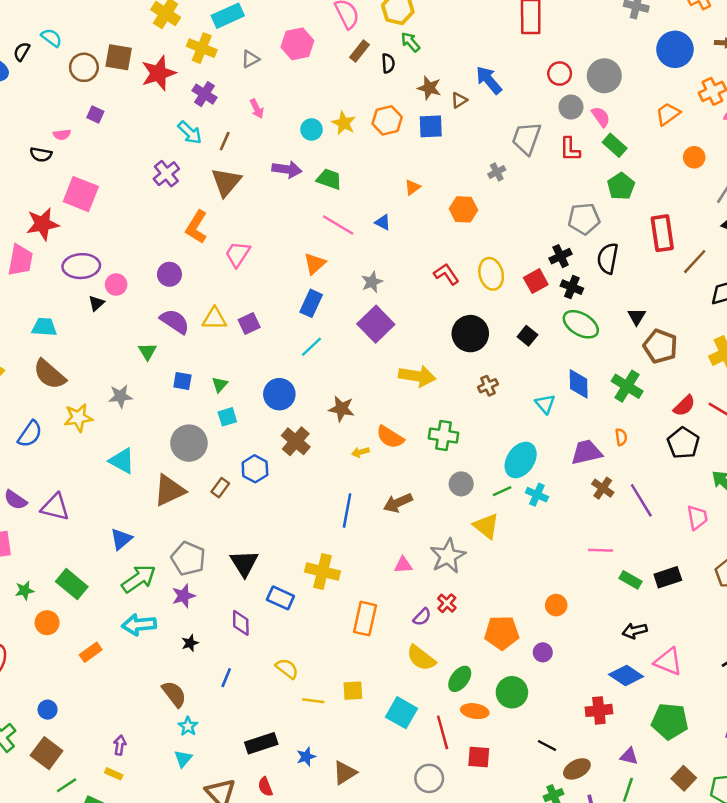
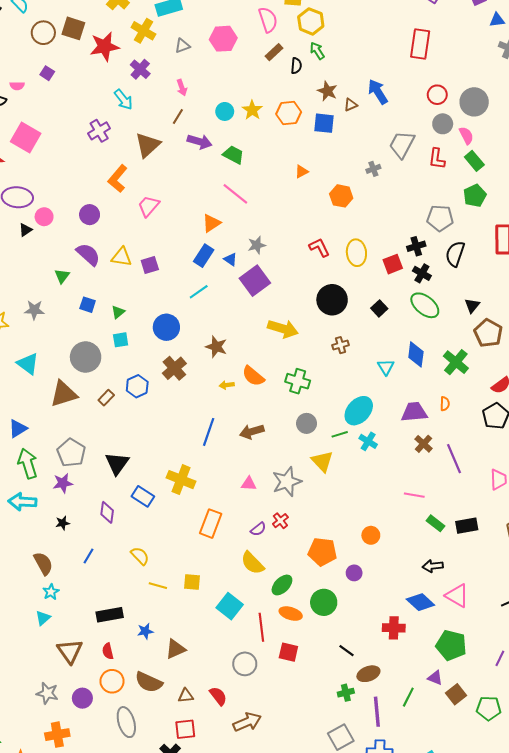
brown line: (225, 141) -> (178, 117), moved
blue triangle: (383, 222) -> (230, 259), moved
green arrow: (139, 579) -> (28, 464), turned -80
purple triangle: (629, 756) -> (435, 678), moved

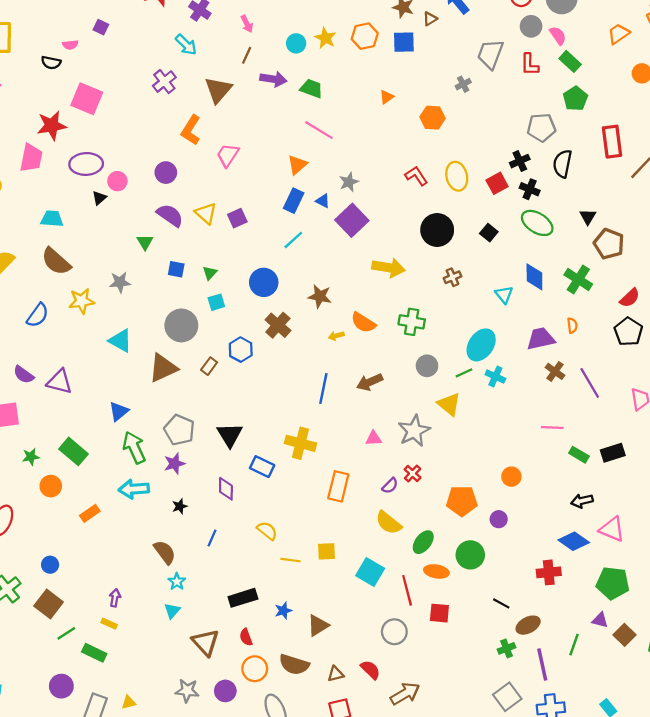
yellow triangle: (122, 257) -> (206, 213), turned 40

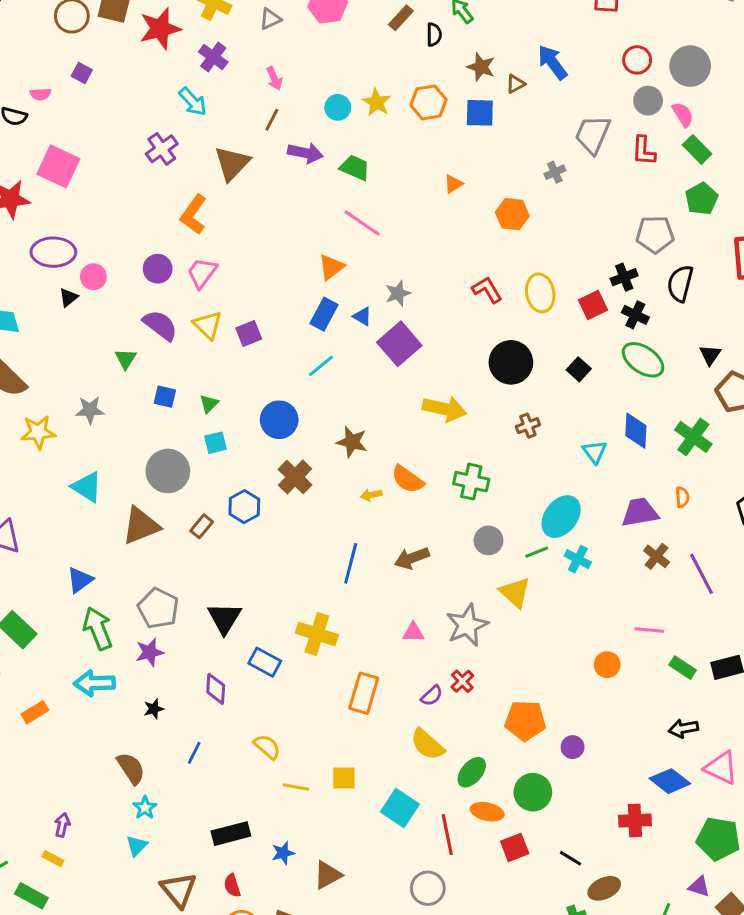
pink trapezoid: (228, 155) -> (202, 273), moved
orange circle: (511, 477) -> (607, 665), moved
red square: (439, 613) -> (515, 847), moved, turned -30

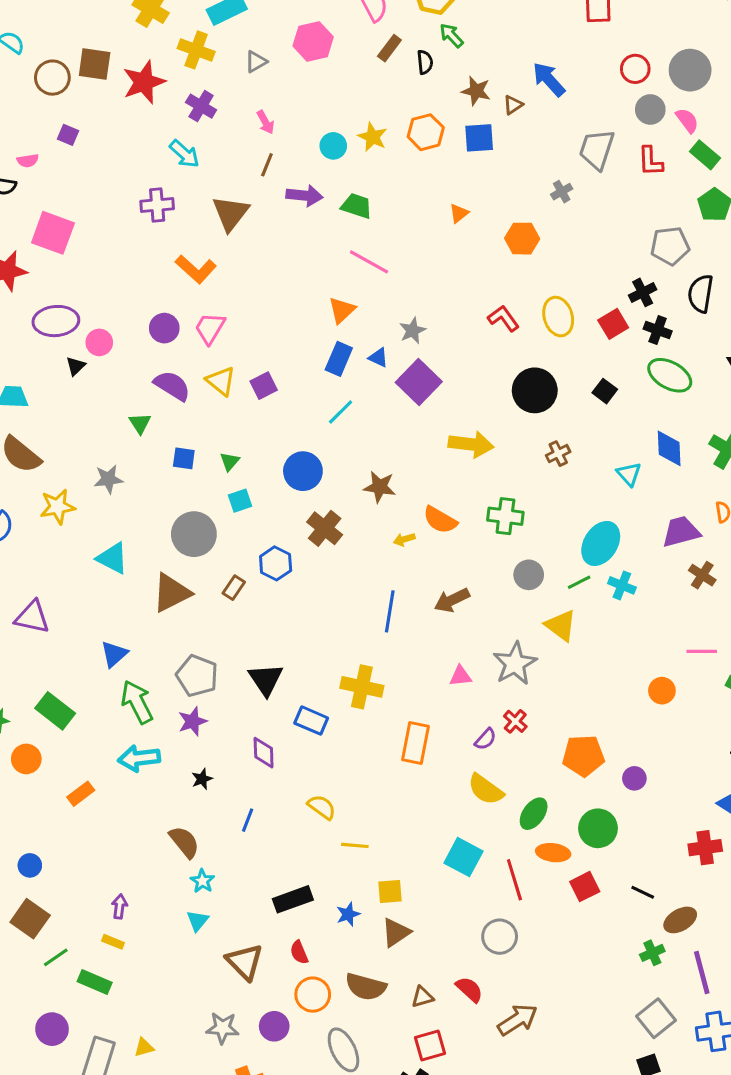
purple cross: (162, 149) -> (157, 205), turned 36
orange L-shape: (193, 214) -> (196, 269), turned -78
yellow square: (344, 778) -> (390, 892), moved

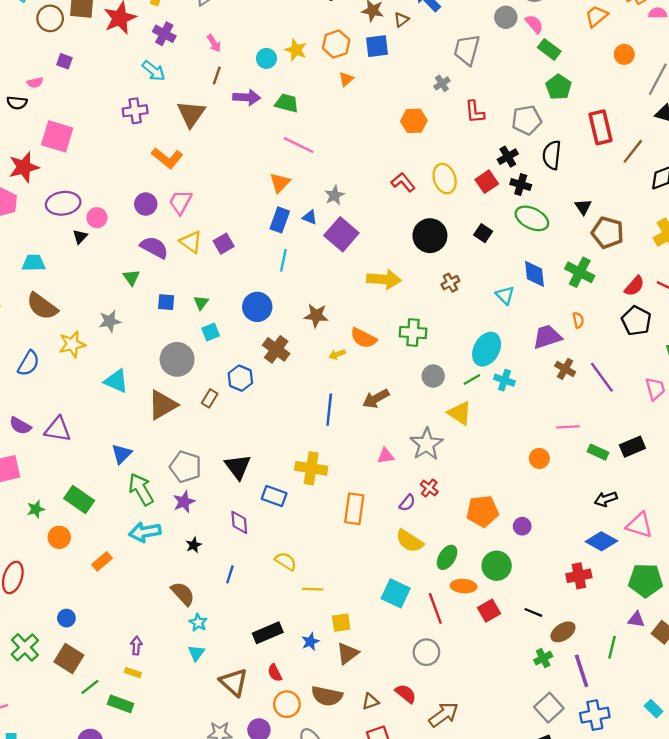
red L-shape: (650, 161) -> (475, 112), moved
orange triangle: (459, 213) -> (346, 79), moved
cyan line: (341, 412) -> (283, 260), turned -30

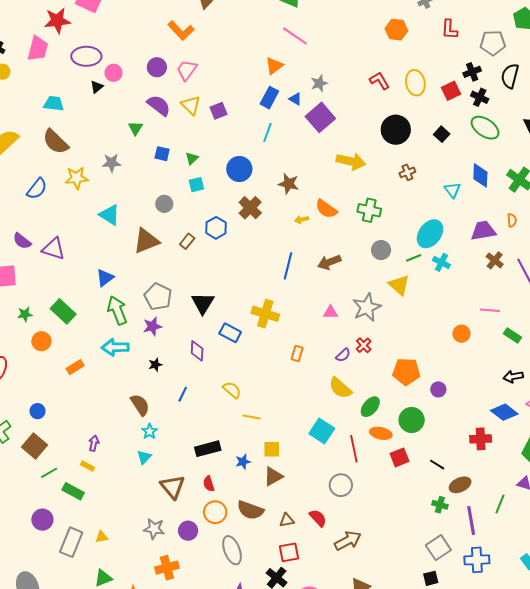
gray circle: (177, 359) -> (164, 204), size x0.6
orange rectangle: (354, 509) -> (297, 354), size x0.6
green cross: (543, 658) -> (440, 505), turned 35

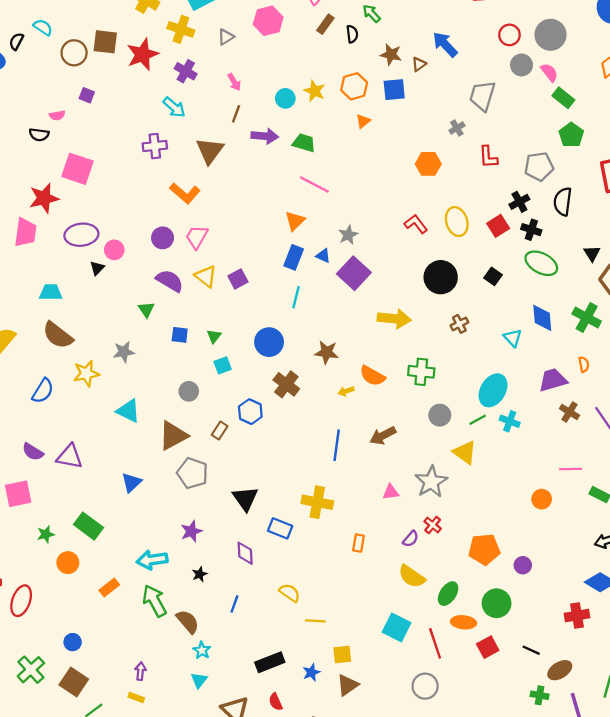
gray pentagon: (158, 297) -> (192, 473), moved
green arrow: (117, 310) -> (154, 601), moved

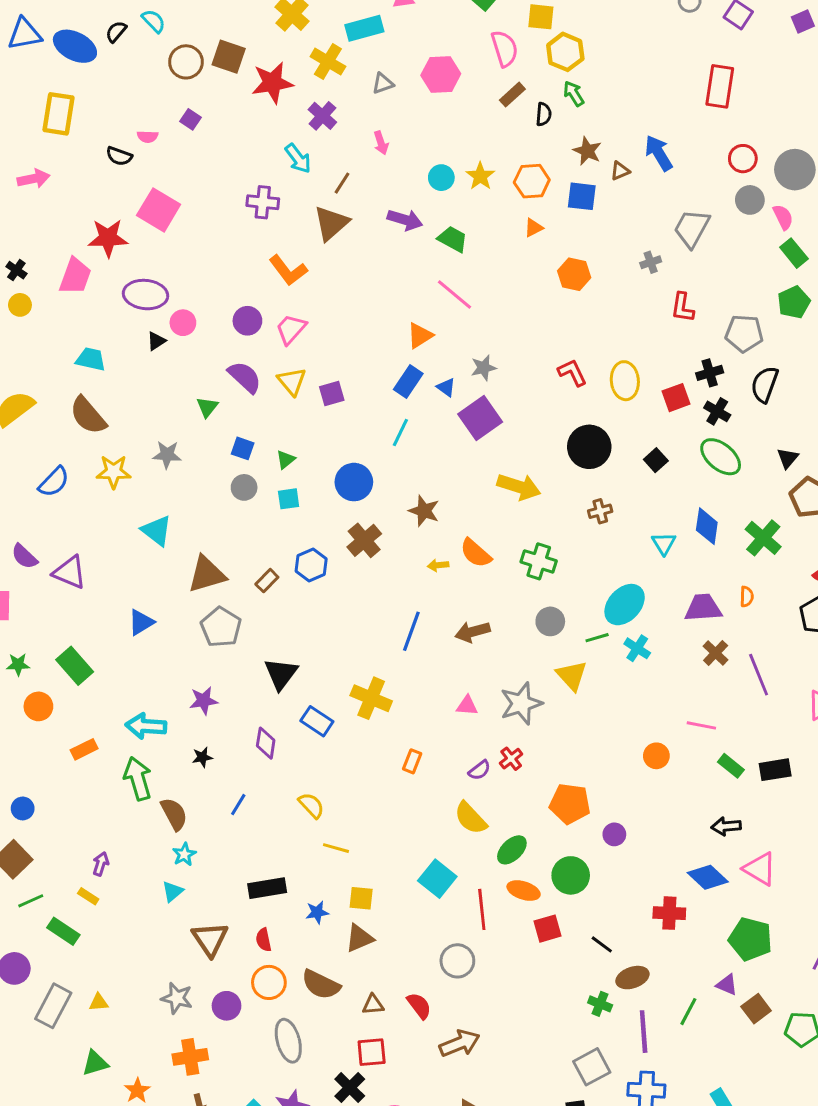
brown line: (236, 114) -> (342, 183), moved
orange hexagon: (428, 164) -> (574, 274), moved
gray circle: (189, 391) -> (244, 487), moved

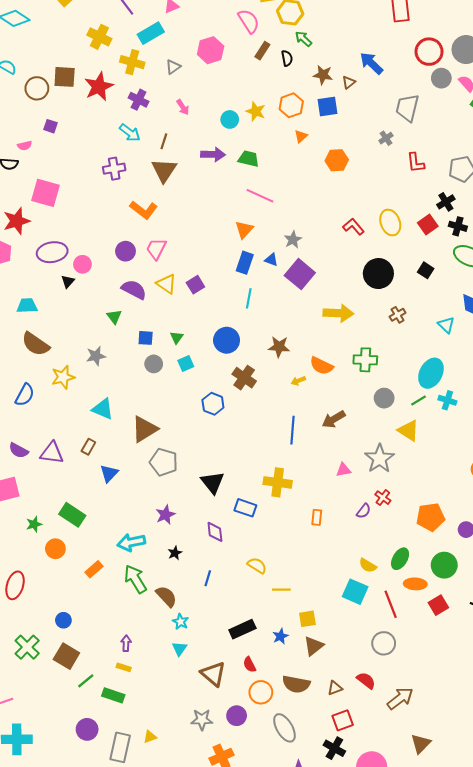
red circle: (743, 159) -> (429, 52), size x1.4
brown rectangle: (267, 581) -> (88, 447), moved
yellow semicircle: (471, 818) -> (368, 565), moved, size x0.7

